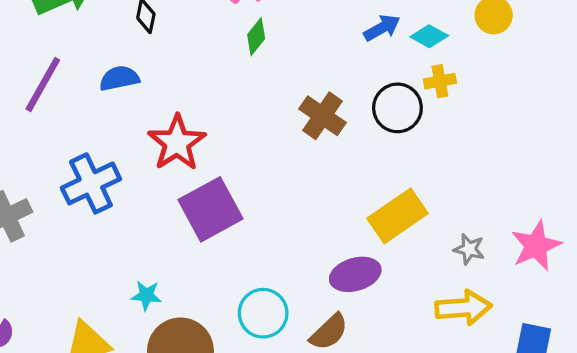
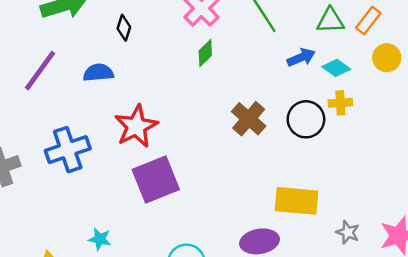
yellow rectangle: (398, 216) -> (297, 201), turned 33

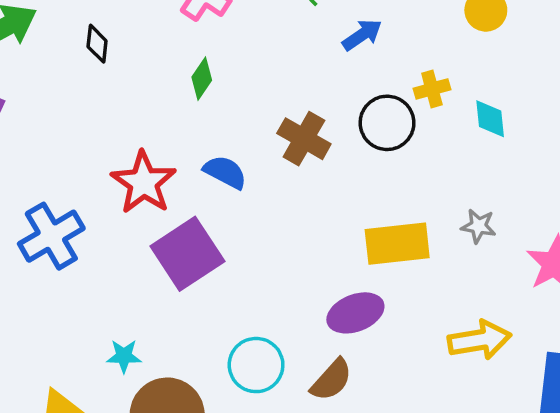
green diamond: (205, 53) -> (202, 79), moved
cyan diamond: (336, 68) -> (490, 119), moved, turned 60
blue semicircle: (98, 73) -> (225, 172), moved, turned 44
gray star: (348, 232) -> (478, 226), moved

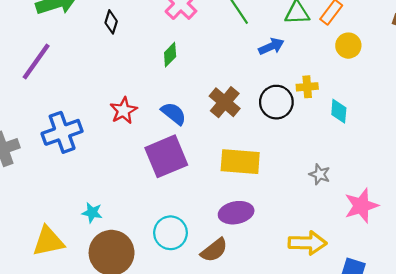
red star: (144, 183) -> (123, 111), size x0.7
yellow rectangle: (397, 244) -> (240, 162), moved
purple square: (187, 254) -> (166, 156), moved

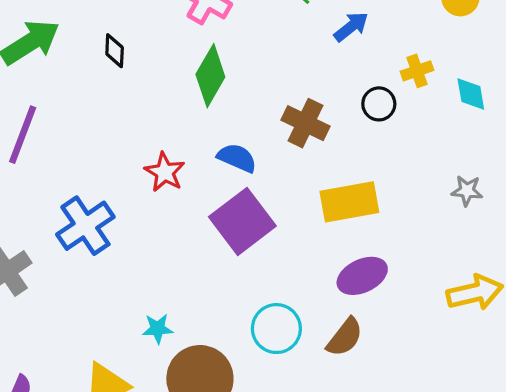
green diamond: (170, 55) -> (210, 76), size x1.6
black circle: (276, 102) -> (379, 104), size x0.7

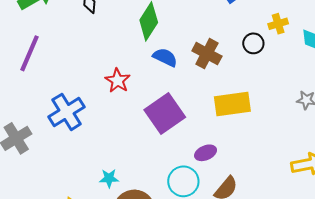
blue semicircle: (237, 158) -> (165, 57), moved
purple ellipse: (362, 276) -> (206, 153), moved, size x0.7

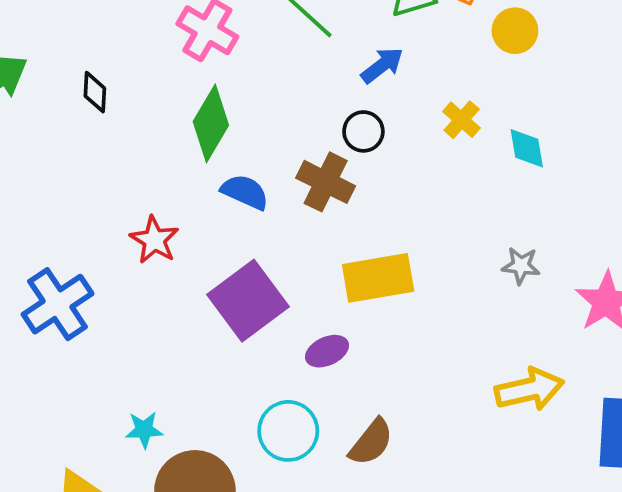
yellow cross: (278, 24) -> (462, 120), turned -30
black circle: (253, 43) -> (363, 131), moved
purple ellipse: (206, 153) -> (327, 351), moved

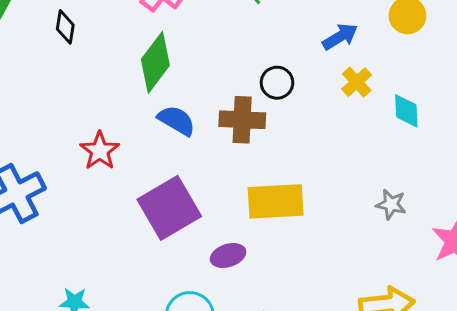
blue arrow: (382, 65) -> (340, 37), moved
brown cross: (326, 182) -> (242, 120), turned -30

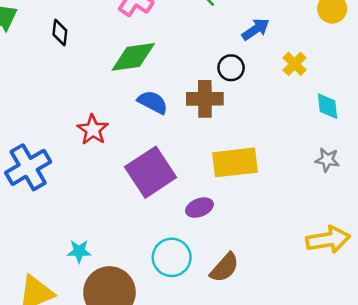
blue arrow: (340, 37) -> (256, 29), moved
green diamond: (155, 62) -> (133, 57), turned 48
cyan diamond: (406, 111) -> (327, 106), moved

